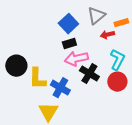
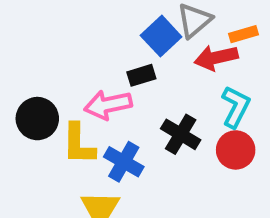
blue square: (68, 24) -> (161, 36), moved
red arrow: (107, 35) -> (216, 58), size x1.5
pink arrow: (76, 59) -> (108, 105), moved

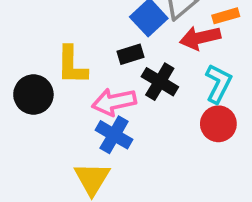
pink arrow: (108, 105) -> (114, 102), moved
black cross: (181, 134) -> (160, 82), moved
yellow L-shape: (79, 144) -> (72, 65), moved

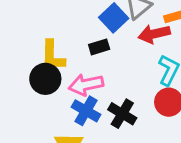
black cross: (160, 82) -> (122, 114), moved
black circle: (33, 95) -> (45, 79), moved

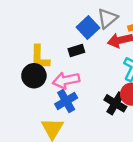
blue cross: (86, 111) -> (66, 101), turned 30
black cross: (122, 114) -> (115, 103), moved

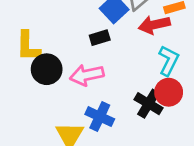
yellow L-shape: (40, 57) -> (28, 46), moved
blue cross: (66, 101) -> (100, 117), moved, turned -35

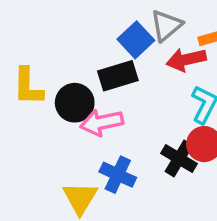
black rectangle: (100, 38) -> (118, 76), size x1.5
black circle: (47, 69) -> (75, 103), moved

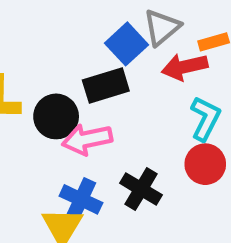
black cross: (179, 158) -> (141, 189), moved
blue cross: (118, 175) -> (81, 199), moved

